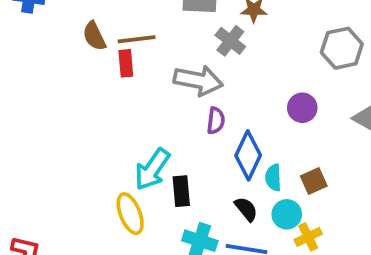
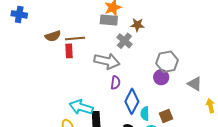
brown semicircle: (94, 36) -> (53, 36), turned -84
gray hexagon: (342, 48) -> (167, 62), moved
cyan arrow: (152, 169) -> (81, 107), turned 70

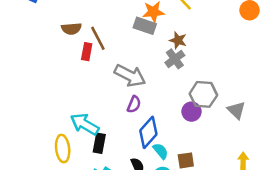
brown line: (75, 38) -> (98, 38), turned 54
gray cross: (124, 41) -> (175, 59), moved
gray triangle: (195, 84) -> (236, 110), moved
cyan semicircle: (145, 114) -> (161, 151), turned 128

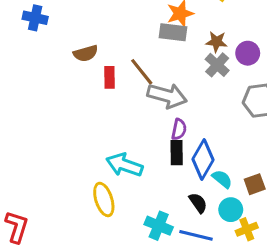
brown line: (98, 38) -> (142, 72), moved
purple circle: (191, 112) -> (248, 53), moved
black rectangle: (99, 143) -> (177, 153), moved

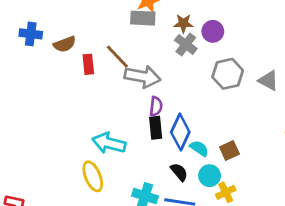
blue cross: (35, 18) -> (31, 34), moved

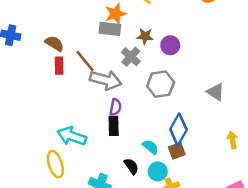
brown semicircle: (65, 44) -> (54, 43), moved, turned -132
gray cross: (186, 44) -> (131, 57), moved
gray hexagon: (228, 74) -> (161, 84), moved
blue diamond: (180, 132) -> (178, 130), moved

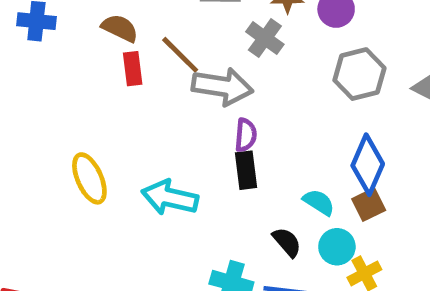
gray hexagon: (161, 84) -> (359, 74), moved
yellow ellipse: (55, 164) -> (89, 178), moved

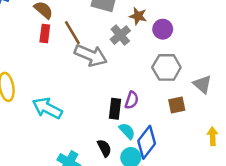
purple semicircle: (246, 135) -> (132, 100), moved
blue diamond: (368, 165) -> (147, 142), moved
black rectangle: (246, 170) -> (115, 109), moved
brown square: (369, 205) -> (177, 105), moved

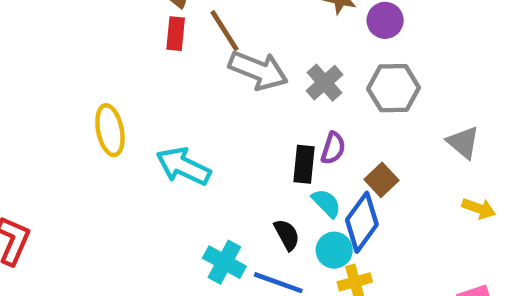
gray cross: (120, 35) -> (324, 83), moved
gray triangle: (202, 84) -> (463, 142), moved
brown square: (177, 105) -> (382, 180), moved, turned -30
yellow arrow: (213, 136) -> (479, 208), turned 114

